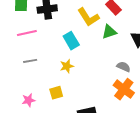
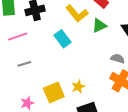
yellow star: (67, 66) -> (78, 87), moved
yellow square: (56, 93) -> (54, 92), size x1.5

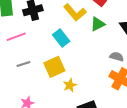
yellow star: (78, 87) -> (70, 85), moved
yellow square: (54, 92) -> (54, 67), moved

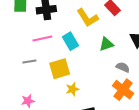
green triangle: (98, 24) -> (106, 44), moved
pink line: (16, 37) -> (42, 38), moved

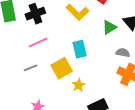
cyan rectangle: (70, 41) -> (80, 49), moved, turned 30
green triangle: (106, 44) -> (109, 27), moved

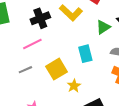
black cross: (35, 14) -> (40, 18), moved
cyan rectangle: (80, 49) -> (85, 54), moved

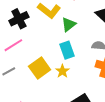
green triangle: (103, 27) -> (69, 24), moved
yellow star: (74, 86) -> (62, 71), moved

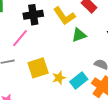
pink line: (13, 45) -> (20, 38), turned -36
cyan rectangle: (67, 50) -> (79, 80), moved, turned 54

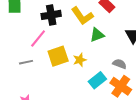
yellow square: (38, 68) -> (58, 56), moved
yellow star: (59, 78) -> (80, 60), moved

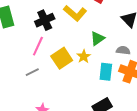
green triangle: (97, 35) -> (97, 39), moved
cyan rectangle: (97, 80) -> (106, 72), turned -30

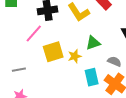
gray line: (32, 72) -> (19, 70), moved
cyan rectangle: (106, 72) -> (92, 77), turned -36

